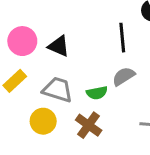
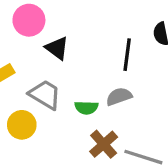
pink circle: (22, 41) -> (29, 20), moved
brown cross: (89, 125) -> (104, 144), moved

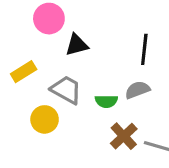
black triangle: (57, 48) -> (77, 45), turned -50

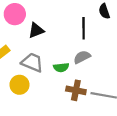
brown cross: (124, 136) -> (76, 90), turned -30

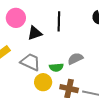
black line: (84, 28) -> (59, 21), moved
yellow circle: (19, 85) -> (43, 82), moved

